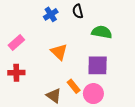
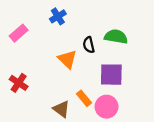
black semicircle: (78, 11) -> (89, 45), moved
pink rectangle: (16, 43) -> (19, 33), moved
red cross: (16, 73) -> (19, 83), turned 35

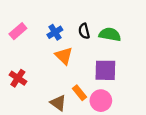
blue cross: (58, 16) -> (55, 32), moved
black semicircle: (89, 45) -> (84, 31), moved

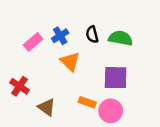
pink rectangle: (18, 31) -> (33, 42), moved
orange rectangle: (80, 93) -> (87, 102), turned -32
brown triangle: (58, 103) -> (47, 107), moved

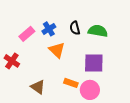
red cross: (19, 86) -> (12, 61), moved

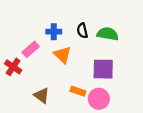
blue cross: (49, 29) -> (54, 32), turned 32
pink rectangle: (27, 34) -> (31, 49), moved

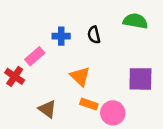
green semicircle: (108, 34) -> (135, 21), moved
orange triangle: (63, 55) -> (80, 76), moved
purple square: (103, 69) -> (140, 79), moved

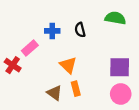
orange rectangle: (89, 104) -> (76, 89), turned 56
brown triangle: (47, 109) -> (54, 93), moved
pink circle: (113, 113) -> (121, 94), moved

